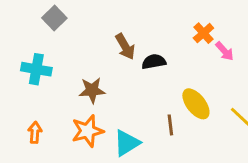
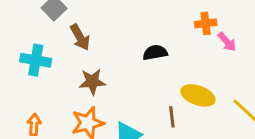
orange cross: (203, 33) -> (206, 23), turned 35
brown arrow: (125, 47) -> (80, 37), moved
yellow ellipse: (196, 104) -> (198, 95), turned -32

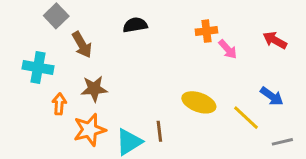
black semicircle: (155, 53) -> (135, 25), moved
brown line: (172, 117) -> (159, 131), moved
orange arrow: (34, 125) -> (59, 104), moved

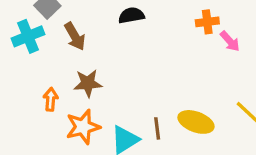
cyan cross: (38, 67) -> (28, 36), moved, turned -32
yellow ellipse: (199, 102) -> (196, 122), moved

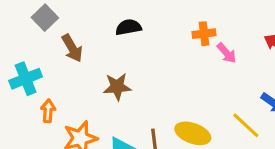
cyan cross: (28, 36) -> (26, 79), moved
brown star: (88, 83) -> (117, 87), moved

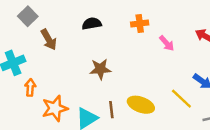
orange cross: (204, 34) -> (140, 24), moved
brown star: (117, 87) -> (100, 69), moved

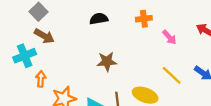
brown arrow: (49, 40) -> (44, 36), moved, turned -30
yellow line: (181, 99) -> (172, 75), moved

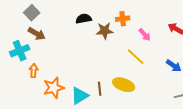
brown star: (107, 62) -> (105, 31), moved
yellow line: (172, 75) -> (136, 57), moved

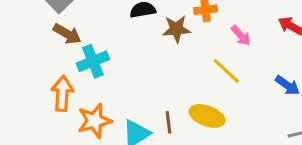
cyan cross: (20, 51) -> (93, 61), moved
orange arrow: (34, 71) -> (62, 93), size x1.5

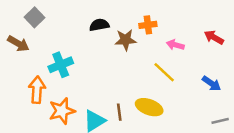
brown arrow: (67, 34) -> (18, 44), moved
pink arrow: (241, 36) -> (175, 45), turned 147

